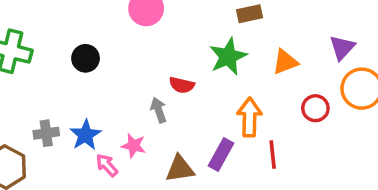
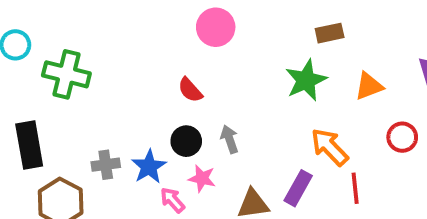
black circle: (86, 58) -> (186, 141), moved
red semicircle: (182, 85) -> (190, 90), moved, turned 35
orange arrow: (249, 117) -> (330, 147), turned -45

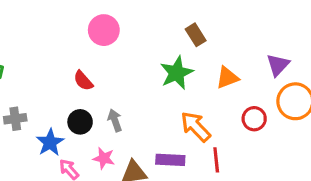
brown rectangle: (330, 33) -> (196, 35), turned 70
gray cross: (106, 165) -> (15, 119), moved
pink star: (202, 178) -> (104, 158), moved
purple rectangle: (298, 188) -> (170, 160), turned 64

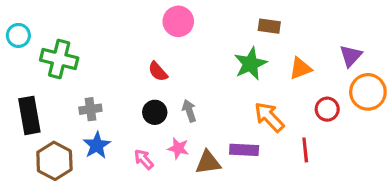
brown rectangle: (196, 35) -> (269, 26), turned -50
blue star: (50, 142) -> (97, 145), moved
red line: (216, 160) -> (305, 150), moved

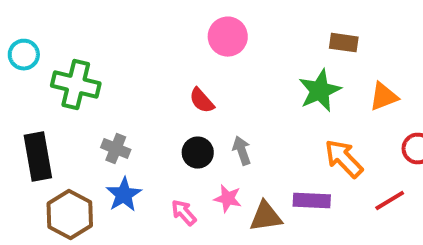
gray cross: (90, 109) -> (116, 149), turned 30
red line: (305, 150) -> (390, 201), turned 65

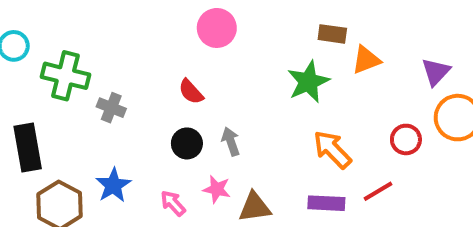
orange triangle: (384, 97) -> (366, 60), moved
gray cross: (116, 149) -> (111, 108), moved
purple rectangle: (312, 201) -> (326, 203), moved

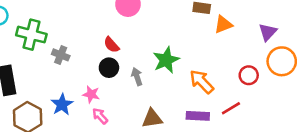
green star: (308, 82) -> (166, 60), moved
black circle: (187, 143) -> (109, 68), moved
pink star: (217, 189) -> (91, 94), moved

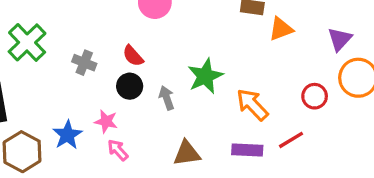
green cross: (31, 35) -> (27, 42), turned 32
gray cross: (61, 55) -> (84, 63), moved

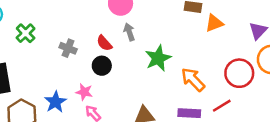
green cross: (27, 42) -> (26, 33), size x0.7
red circle: (315, 96) -> (239, 73), size x1.5
gray arrow: (167, 98) -> (129, 32), moved

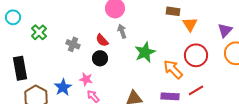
orange triangle: (214, 23) -> (190, 24), turned -42
red circle: (239, 73) -> (196, 55), moved

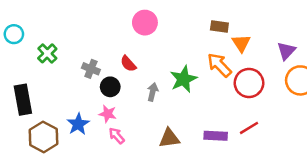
gray arrow: (122, 31) -> (153, 92), moved, turned 32
black circle: (100, 58) -> (110, 87), moved
orange arrow: (173, 69) -> (219, 65), moved

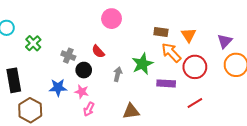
brown rectangle: (219, 26) -> (161, 32), moved
blue star: (78, 124) -> (58, 88), moved, turned 30
pink arrow: (117, 136) -> (89, 109), turned -112
purple rectangle: (216, 136) -> (166, 83), moved

